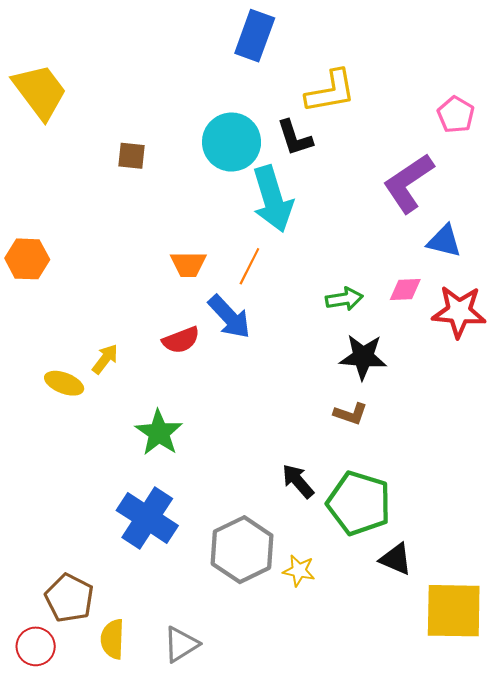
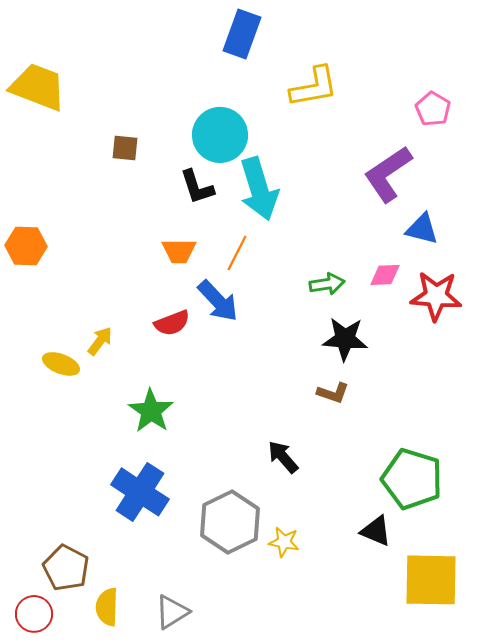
yellow trapezoid: (40, 91) -> (38, 87), turned -32
black L-shape: (295, 138) -> (197, 187), moved
green pentagon: (359, 503) -> (412, 479), moved

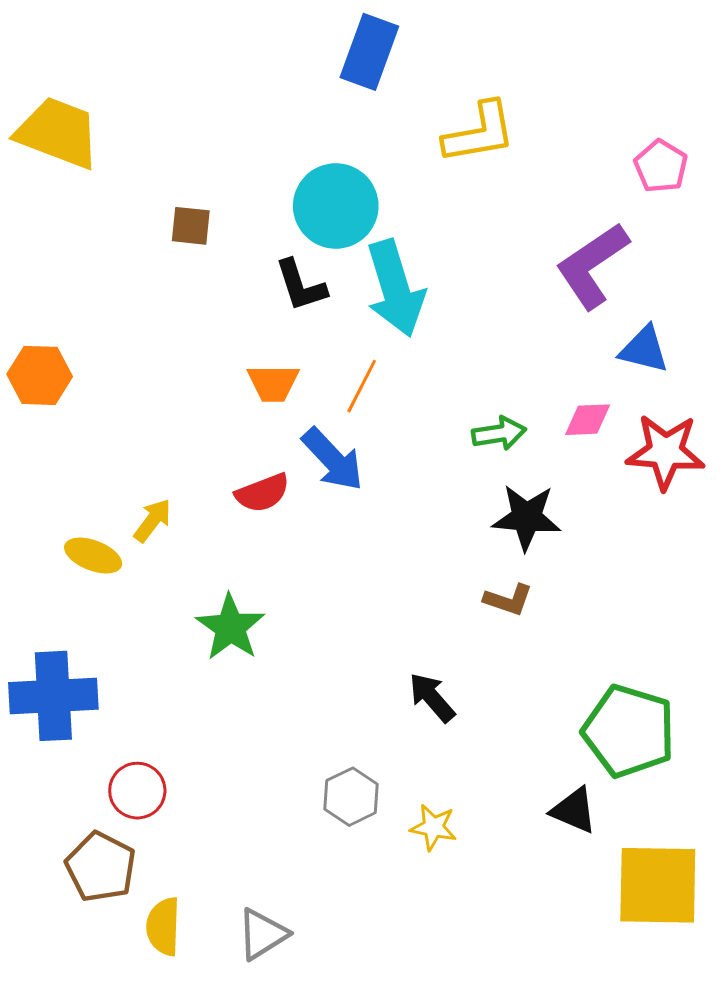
blue cross: (140, 492) -> (53, 696), moved, turned -36
gray hexagon: (230, 522) -> (351, 797), size x0.6
red circle: (34, 614) -> (137, 791), moved

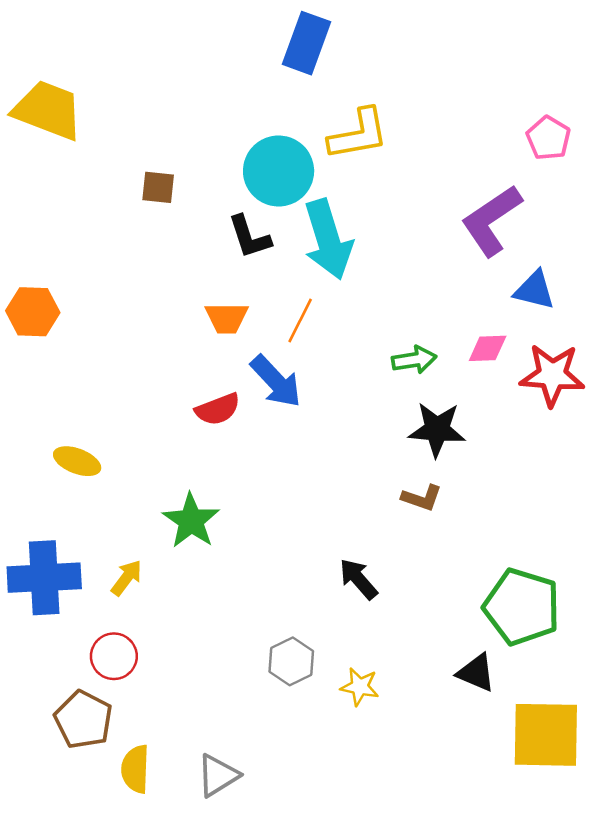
yellow L-shape: (479, 133) -> (358, 134), moved
yellow arrow: (153, 520) -> (127, 578), moved

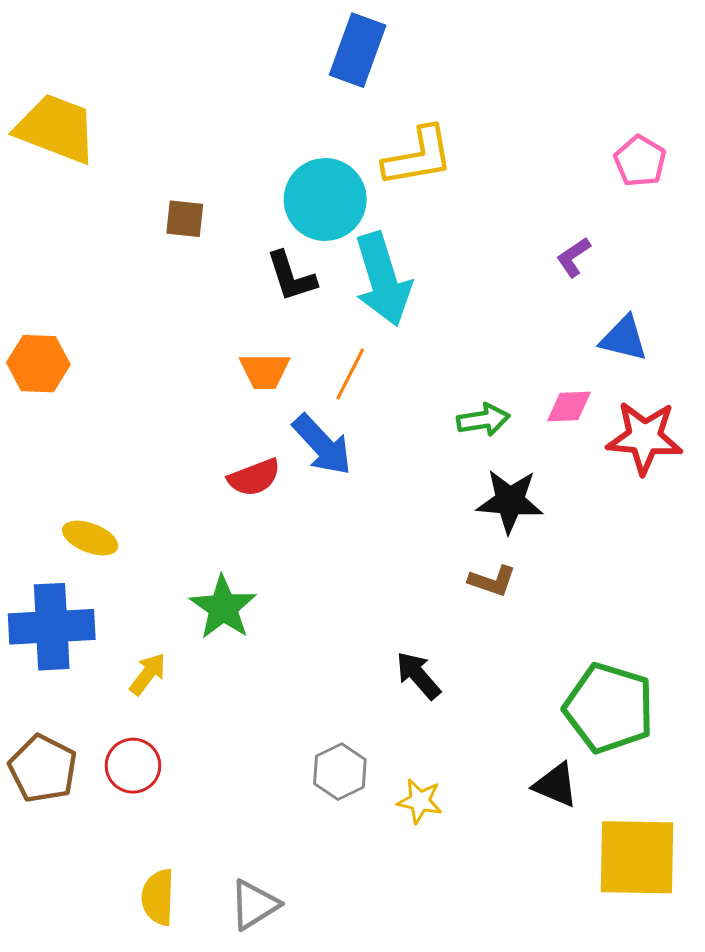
purple L-shape: (491, 220) -> (573, 257), size x0.5
blue cross: (44, 578) -> (52, 627), moved
brown pentagon: (83, 720) -> (43, 769), moved

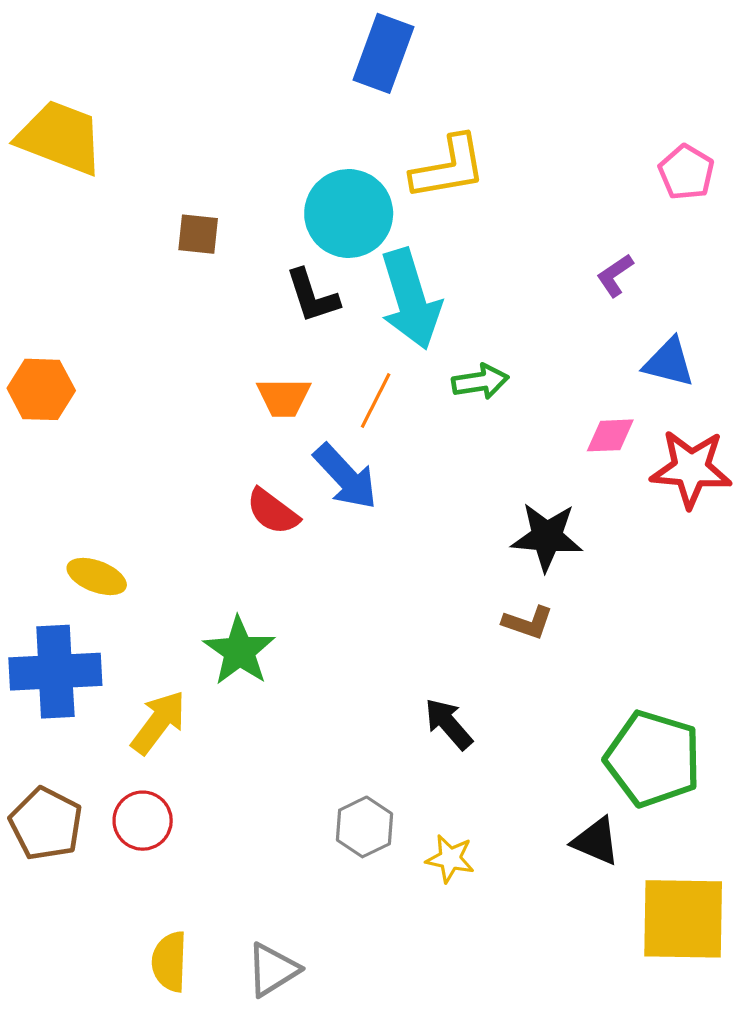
green arrow: (483, 420) -> (480, 382), moved
red semicircle: (254, 477) -> (273, 512), turned 58
yellow arrow: (148, 674) -> (158, 722), size x1.4

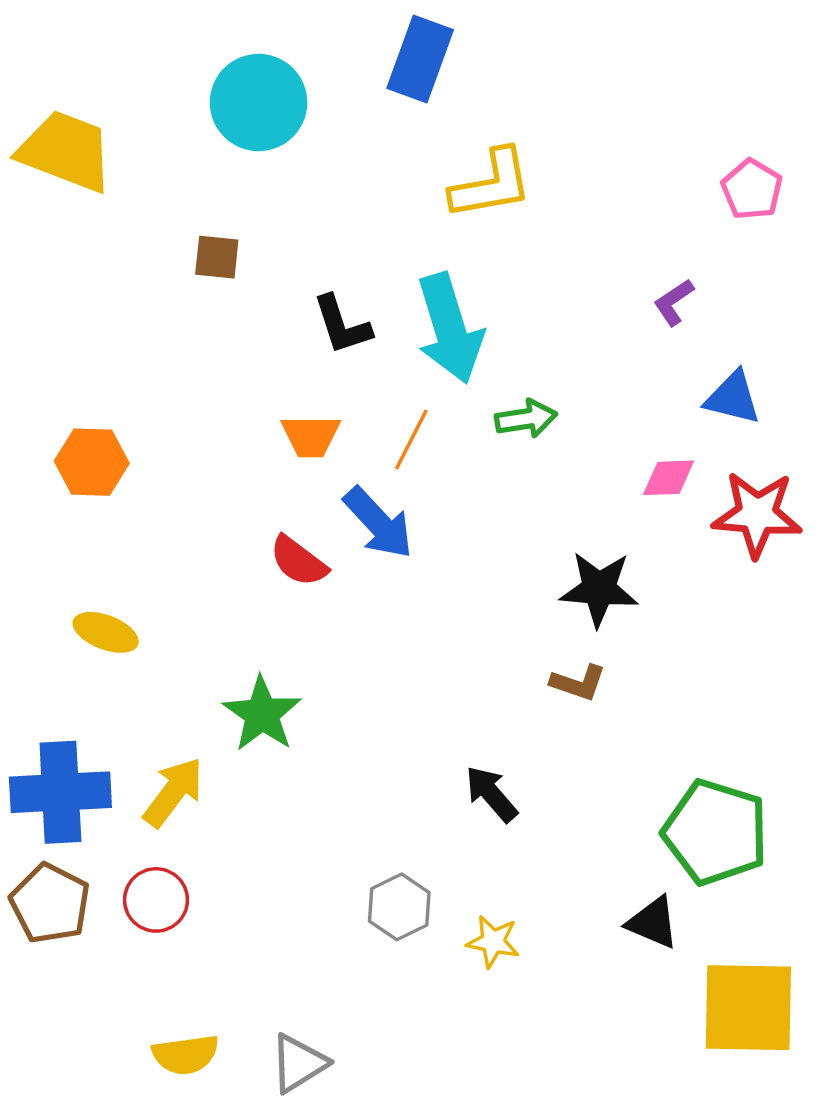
cyan circle: (349, 214) -> (259, 103), moved
orange hexagon: (41, 389) -> (92, 462), moved
blue cross: (55, 672) -> (60, 792), moved
yellow semicircle: (170, 962) -> (186, 1055), turned -100

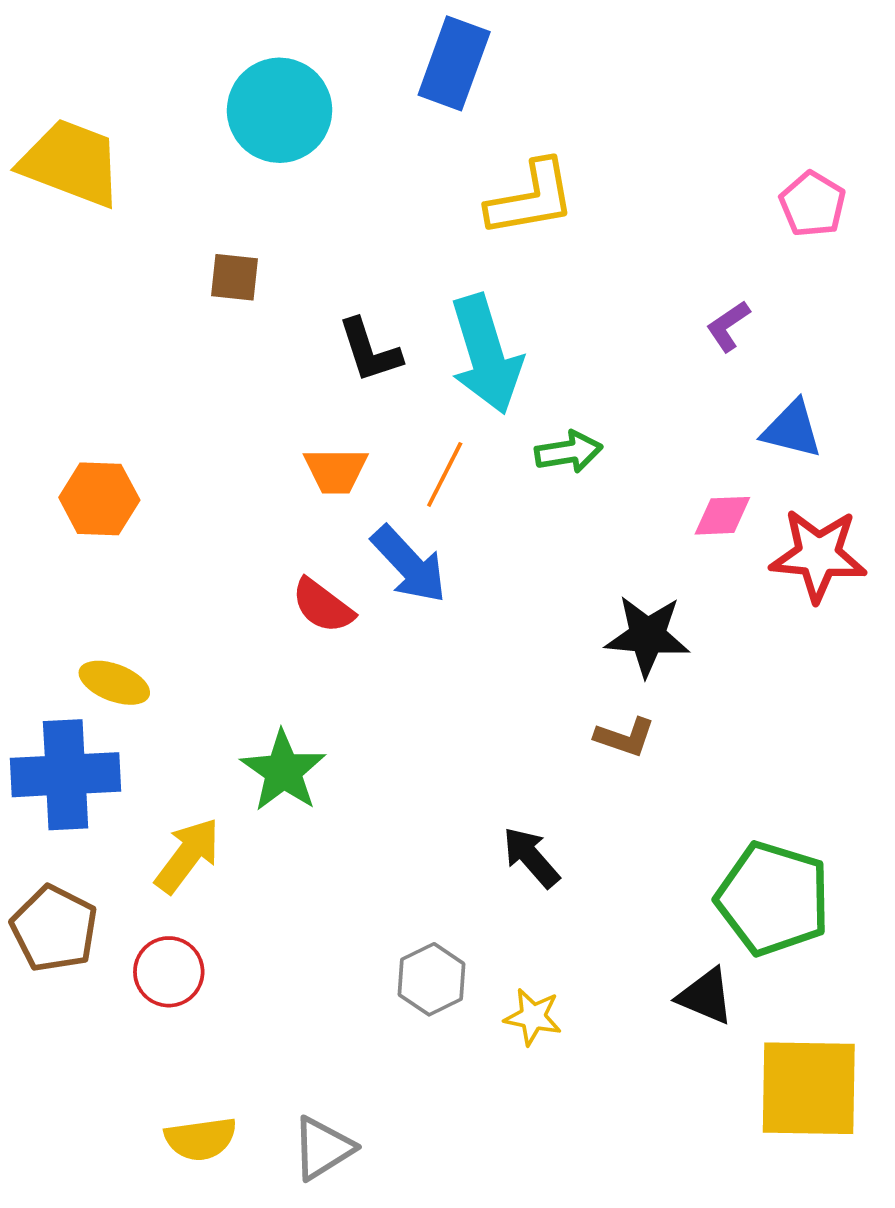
blue cross: (60, 792) -> (66, 775), moved
brown pentagon: (50, 903) -> (54, 929), moved

